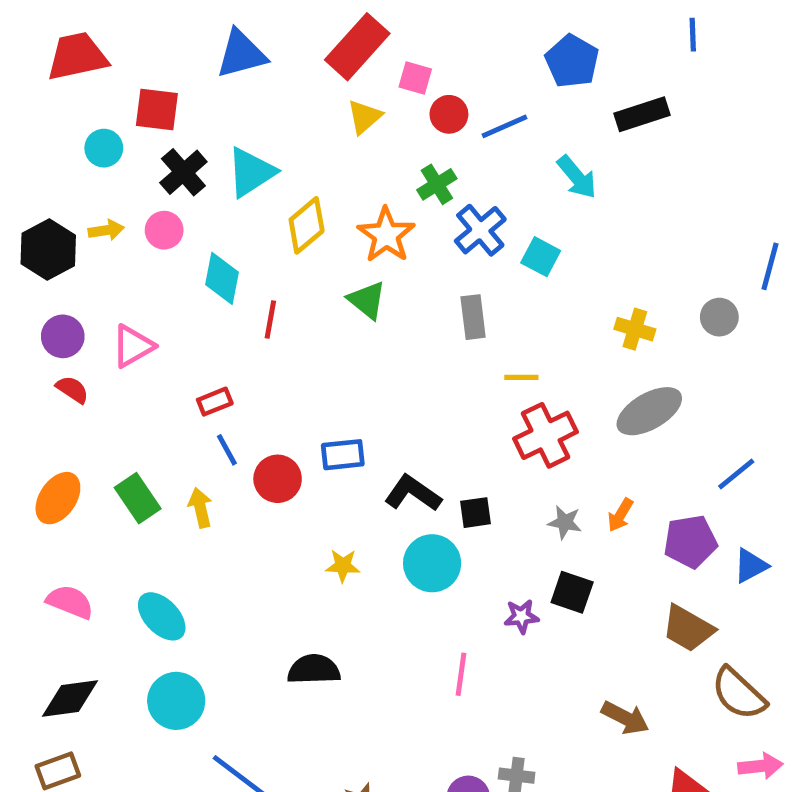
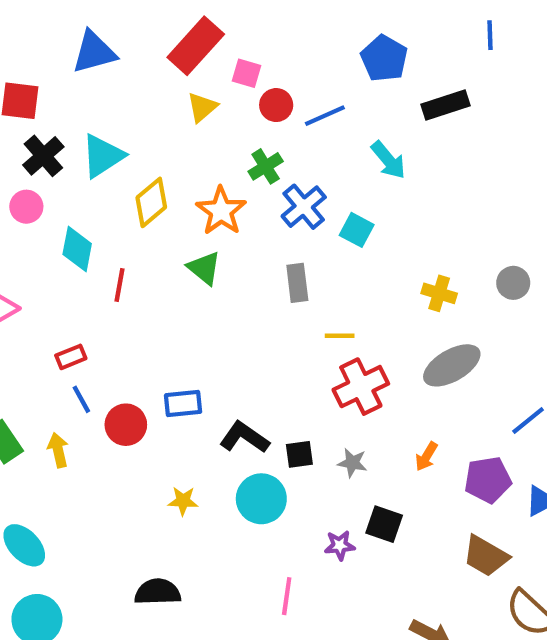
gray star: (565, 522) -> (352, 463), moved

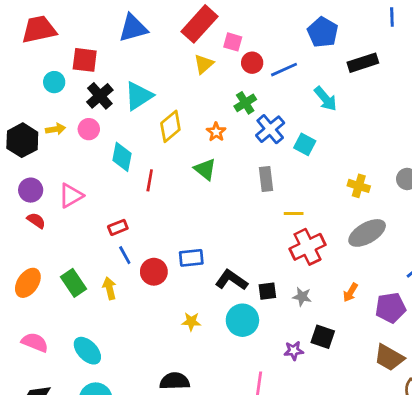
orange star: (221, 211) -> (216, 132), size x0.6

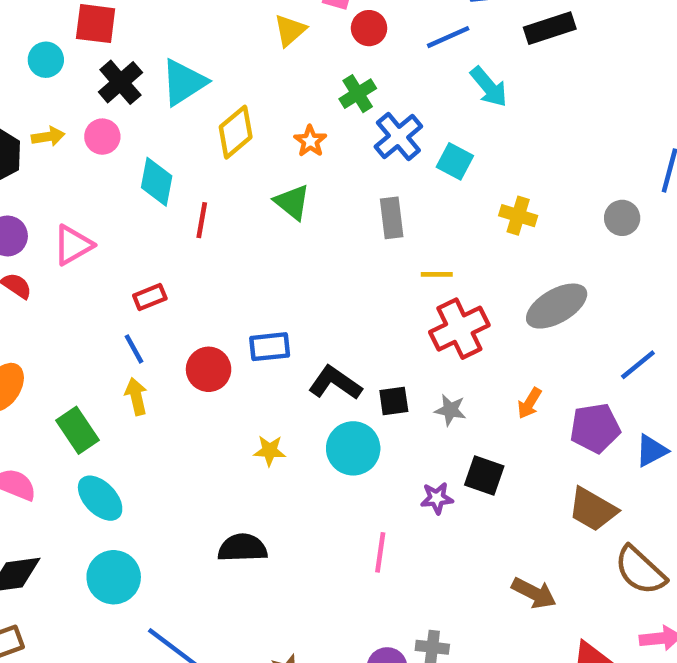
blue line: (284, 70) -> (448, 37), moved
yellow cross: (359, 186) -> (518, 216), moved
blue line: (125, 255) -> (134, 349), moved
green rectangle: (74, 283) -> (77, 430), moved

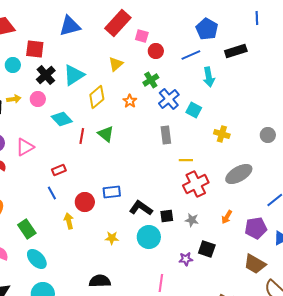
yellow triangle: (290, 30) -> (116, 64), moved
cyan arrow: (489, 87) -> (209, 77), turned 30
cyan diamond: (157, 182) -> (62, 119), turned -55
green triangle: (292, 202) -> (106, 134), moved
yellow arrow: (136, 396) -> (69, 221), moved

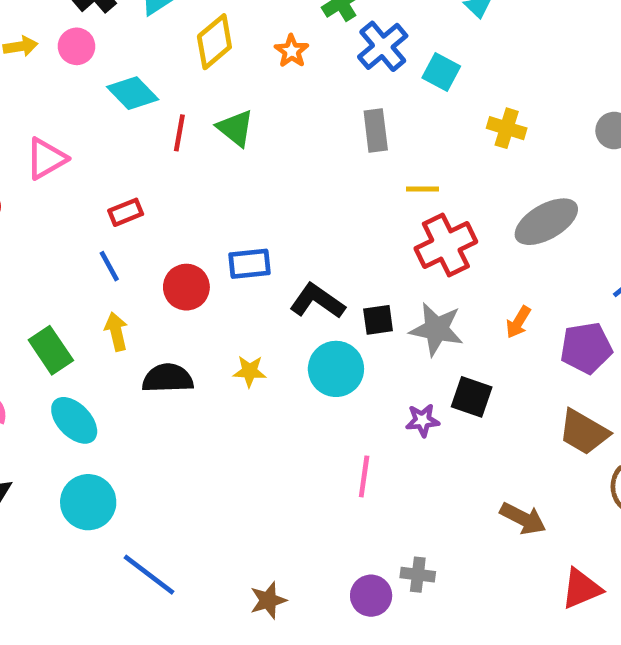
gray star: (192, 220) -> (436, 329), size x1.6
yellow arrow: (69, 221) -> (116, 332), moved
black semicircle: (100, 281) -> (168, 378), moved

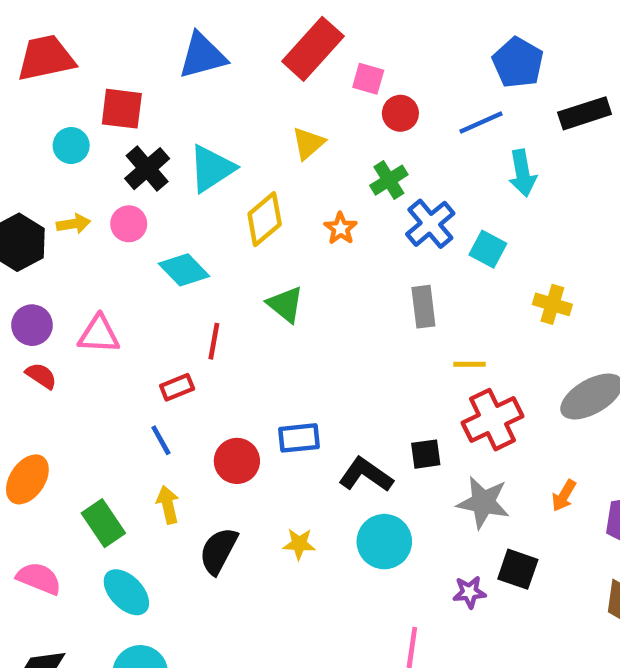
red line: (179, 133) -> (214, 341), moved
pink triangle: (46, 159) -> (99, 334), turned 33
black square: (378, 320) -> (426, 454), moved
black semicircle: (168, 378) -> (218, 551), turned -60

